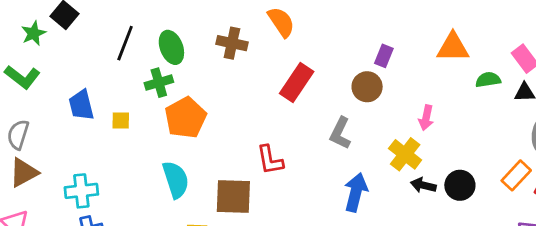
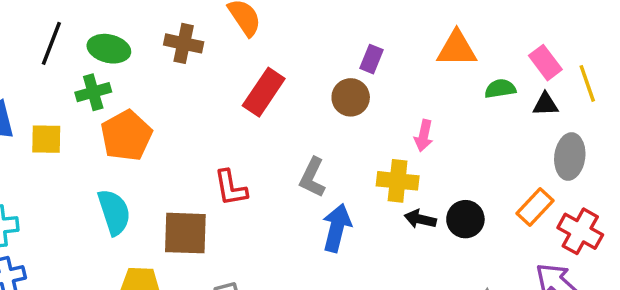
green ellipse: (171, 47) -> (109, 49), turned -56
yellow square: (121, 121) -> (46, 139), size x1.4
gray L-shape: (340, 133) -> (312, 177), moved
yellow cross: (405, 154) -> (398, 181), turned -32

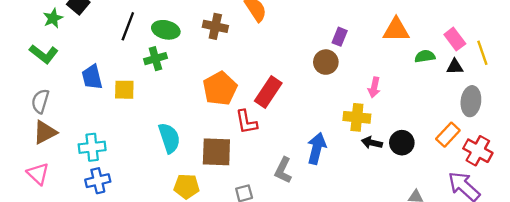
red rectangle: (264, 92) -> (268, 92), moved
orange pentagon: (126, 136) -> (220, 89), moved
gray L-shape: (312, 177) -> (283, 170), moved

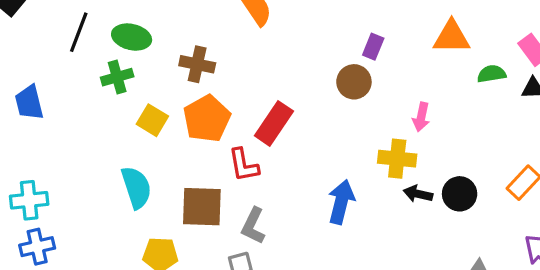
brown cross: (215, 26) -> (197, 64), moved
yellow square: (124, 90) -> (152, 120), moved, turned 30
gray L-shape: (283, 170) -> (253, 226), moved

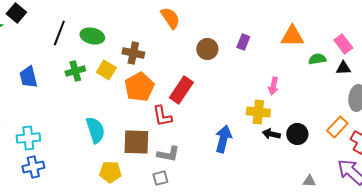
green cross: (117, 77) -> (75, 71), moved
brown circle: (354, 82) -> (207, 49), moved
yellow square: (152, 120) -> (106, 70), moved
gray L-shape: (253, 226) -> (168, 154), turned -105

